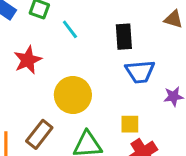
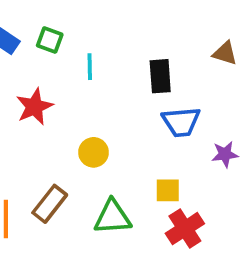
cyan line: (70, 29) -> (90, 67), turned 36
yellow circle: (73, 95) -> (94, 152), size x0.6

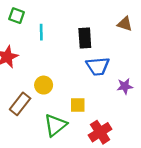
yellow square: (168, 190) -> (78, 105), moved
brown rectangle: (50, 204) -> (20, 104), moved
green triangle: (113, 217) -> (55, 125), turned -35

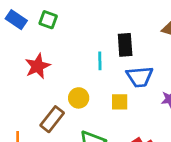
cyan line: (41, 32) -> (100, 61), moved
yellow square: (78, 105) -> (120, 102), moved

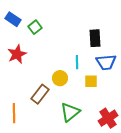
green square: (48, 20) -> (35, 27), moved, turned 32
cyan line: (100, 61) -> (77, 62), moved
red star: (38, 66) -> (17, 54), moved

